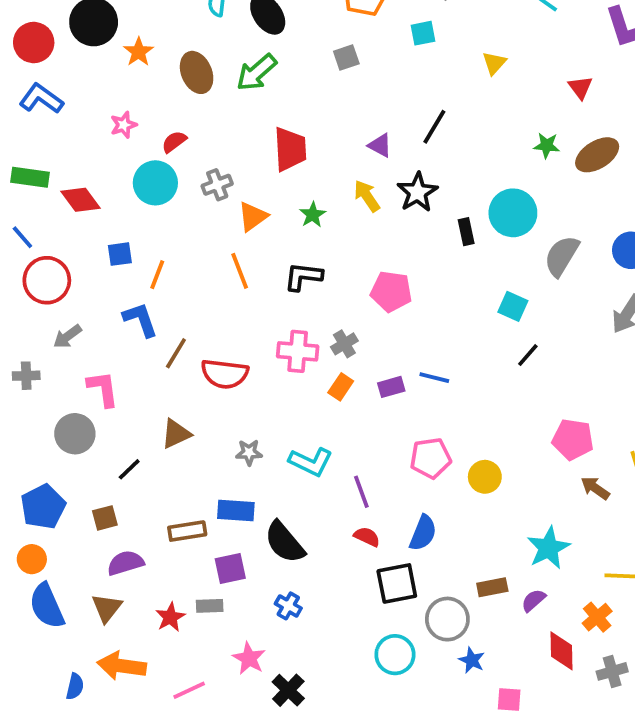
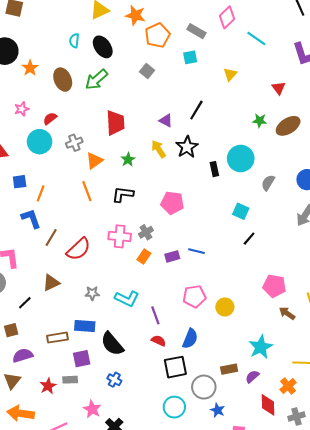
gray square: (346, 57) -> (147, 71), turned -32
gray semicircle: (562, 256) -> (268, 183), size x0.7
red semicircle: (225, 374) -> (79, 249), turned -50

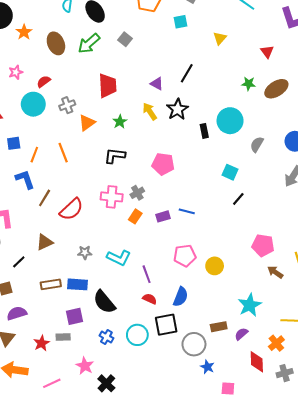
gray square: (147, 71) -> (125, 39), moved
orange line: (87, 191) -> (63, 153), moved
brown rectangle: (57, 338) -> (51, 284), moved
cyan circle: (174, 407) -> (137, 335), moved

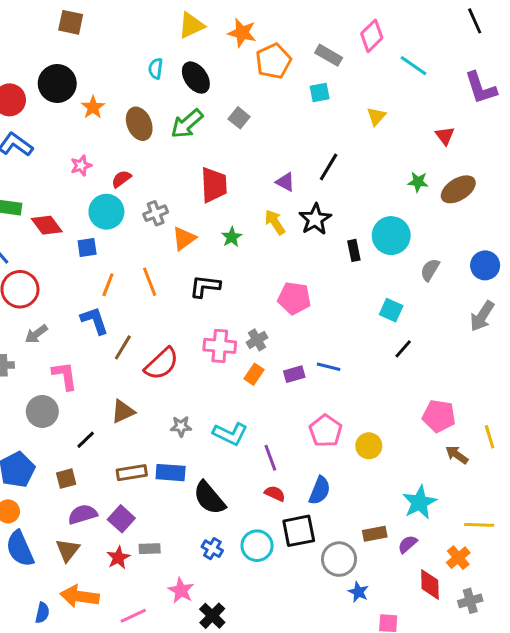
blue square: (14, 143) -> (87, 247), moved
black L-shape: (115, 156) -> (205, 286), moved
pink pentagon: (185, 256) -> (326, 431), turned -30
purple square: (74, 316) -> (121, 519), moved, turned -36

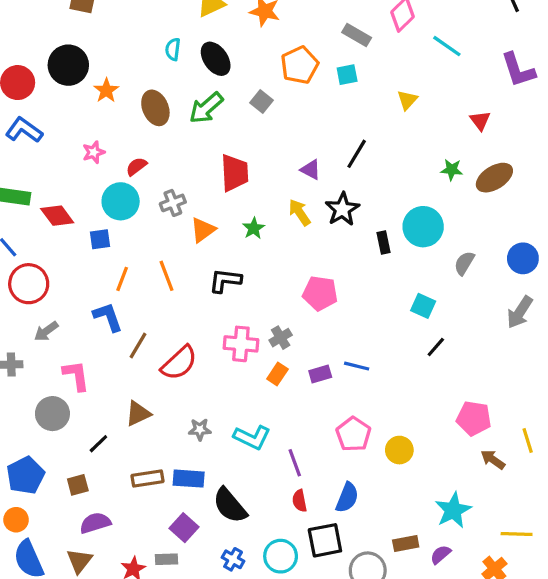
orange pentagon: (273, 61) -> (300, 65), moved
red semicircle: (275, 493) -> (300, 501), turned -126
purple square: (121, 519) -> (184, 528), moved

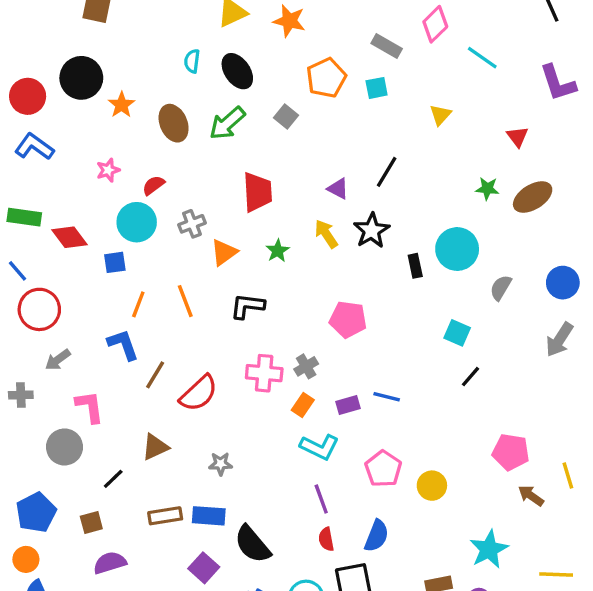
cyan L-shape: (252, 437) -> (320, 447), moved

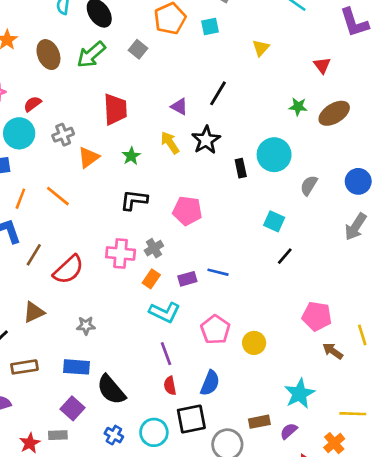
orange line: (185, 301) -> (58, 196), turned -30
black L-shape: (247, 306) -> (134, 200), moved
brown rectangle: (165, 516) -> (24, 367), moved

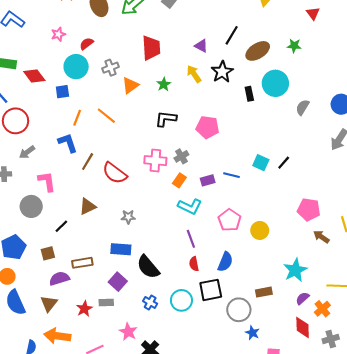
brown ellipse: (334, 113) -> (258, 51), moved
cyan square: (274, 221) -> (261, 163), moved
red semicircle: (68, 270) -> (115, 173), turned 80
brown rectangle: (24, 367) -> (82, 263), moved
purple semicircle: (289, 431) -> (303, 298), moved

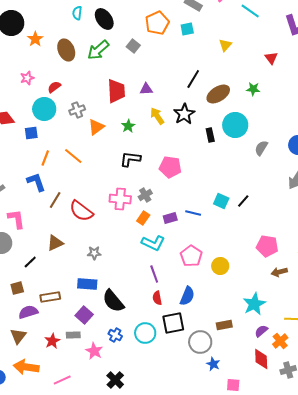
purple triangle: (201, 46) -> (146, 89), moved, turned -32
brown arrow: (321, 237) -> (279, 272), turned -49
pink star: (128, 332) -> (94, 351), moved

